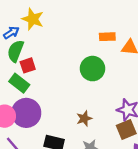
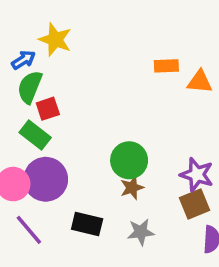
green circle: (92, 69) -> (129, 160), moved

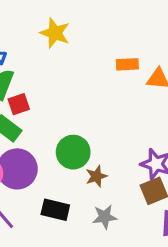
yellow star: (55, 40) -> (55, 33), moved
green circle: (129, 160) -> (73, 152), moved

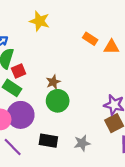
orange rectangle: (127, 64) -> (90, 39), turned 40
brown star: (96, 176) -> (53, 82), moved

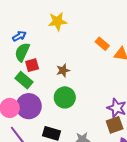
yellow star: (40, 21) -> (57, 21), turned -30
brown star: (53, 82) -> (63, 70), moved

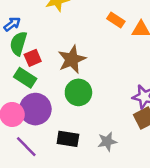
brown star: (63, 70) -> (72, 59), size x1.6

